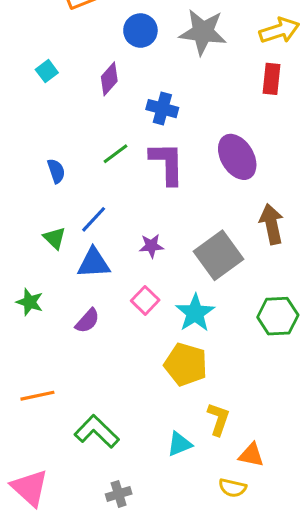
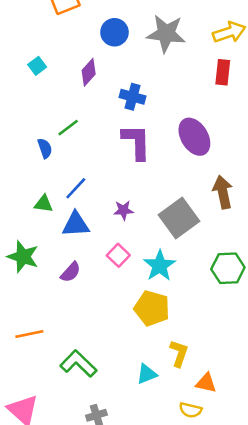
green line: (115, 154) -> (68, 128), moved
green triangle: (55, 238) -> (44, 204), turned -36
green star: (30, 302) -> (23, 257), size x1.4

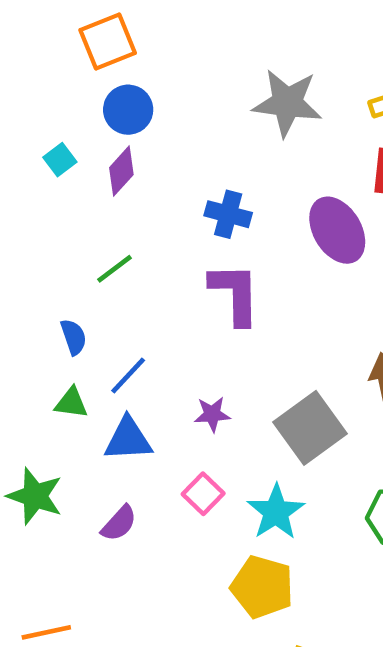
blue circle: (114, 32) -> (128, 110), moved
purple diamond: (89, 72) -> (121, 171), moved
purple ellipse: (194, 137) -> (337, 230), moved
blue semicircle: (45, 148) -> (74, 337), moved

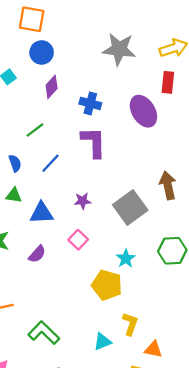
orange square: (108, 41) -> (32, 19), turned 32
purple diamond: (121, 171) -> (52, 87), moved
blue line: (128, 376) -> (50, 163), moved
cyan star: (276, 512) -> (126, 259), moved, size x0.7

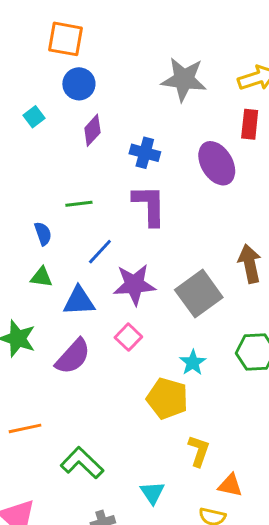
green line: (35, 130) -> (79, 204), moved, turned 30
blue line: (50, 163) -> (100, 252), moved
purple star: (83, 201) -> (134, 285), size x1.8
purple semicircle: (37, 254) -> (73, 356), size x1.5
cyan triangle: (102, 342) -> (152, 493), moved, turned -42

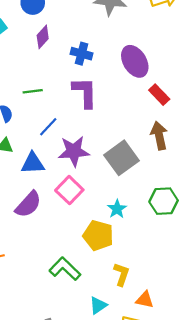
red rectangle: (250, 124) -> (159, 95), moved, turned -50
pink square: (128, 337) -> (69, 190), size x1.4
green L-shape: (82, 463) -> (65, 269), moved
cyan triangle: (152, 493) -> (98, 305), moved, turned 30

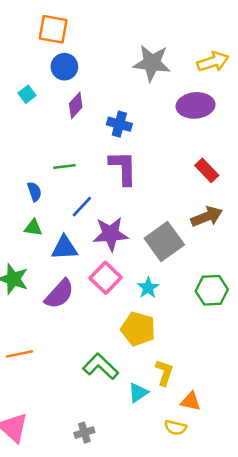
purple ellipse: (135, 61) -> (196, 105), moved, turned -64
brown arrow: (159, 136) -> (207, 217), turned 80
cyan star: (117, 209) -> (148, 288), moved
cyan triangle: (98, 305) -> (138, 393), moved

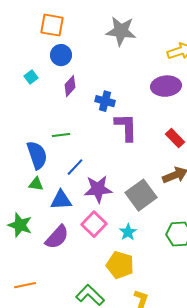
gray star: (152, 63) -> (121, 31), moved
purple L-shape: (123, 168) -> (126, 127), moved
blue semicircle: (34, 192) -> (37, 155), size x1.8

